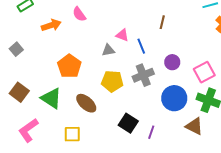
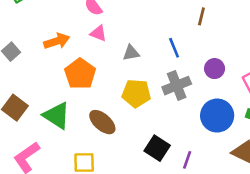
orange arrow: (51, 25) -> (57, 41), moved
pink triangle: (122, 35) -> (98, 33), moved

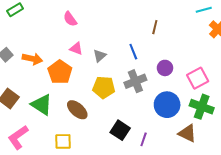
pink triangle: (98, 33) -> (76, 49), moved
orange arrow: (57, 41) -> (32, 59), moved, turned 30
gray triangle: (131, 53) -> (100, 56), turned -32

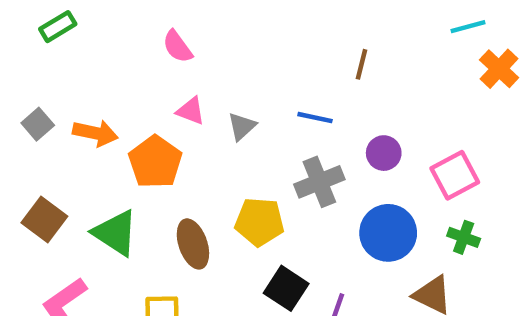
blue line: (133, 52) -> (315, 118), turned -56
yellow pentagon: (104, 87) -> (260, 222), moved
green cross: (202, 107) -> (464, 237), size x0.6
brown ellipse: (77, 110) -> (193, 244), turned 30

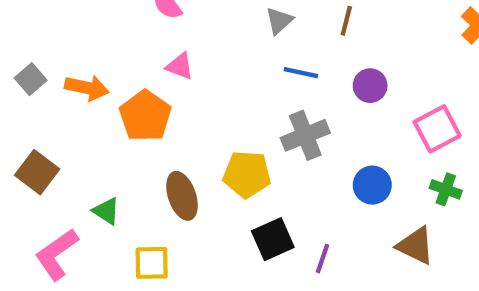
gray triangle: (242, 126) -> (279, 21), moved
purple circle: (384, 153) -> (370, 86), moved
green triangle: (115, 233) -> (106, 211), moved, size x0.6
blue circle: (388, 233) -> (372, 185), size x0.7
black square: (286, 288) -> (273, 239), turned 33

